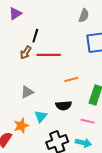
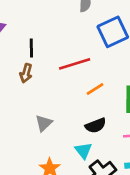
red line: (49, 55) -> (75, 64), moved
cyan triangle: (41, 116) -> (83, 151), moved

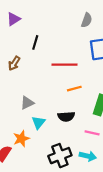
brown arrow: (26, 73) -> (14, 63), moved
cyan triangle: (83, 151) -> (39, 123), moved

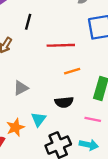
cyan triangle: (39, 123) -> (39, 119), moved

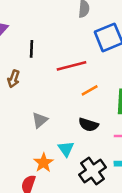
black semicircle: (64, 102) -> (88, 125), turned 36

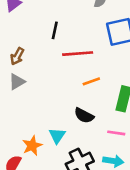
black line: (32, 49) -> (55, 30), moved
gray triangle: (40, 120) -> (17, 82), moved

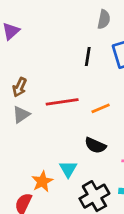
black line: (55, 30) -> (88, 56), moved
red line: (78, 54) -> (62, 102), moved

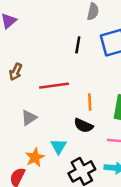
orange line: (101, 108) -> (90, 102), moved, turned -70
gray triangle: (21, 115) -> (29, 118), moved

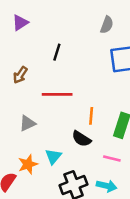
black line: (78, 45) -> (57, 52), moved

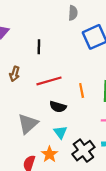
gray triangle: (27, 123) -> (28, 124), moved, size x1.5
black semicircle: (81, 139) -> (58, 107), moved
orange star: (28, 164) -> (49, 154), moved

